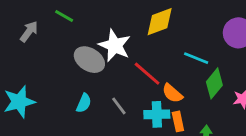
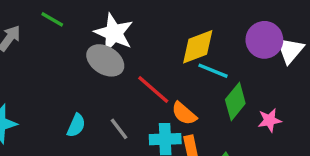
yellow diamond: (160, 22) -> (198, 47), moved
white star: (115, 46) -> (114, 33), moved
gray ellipse: (89, 60) -> (105, 60), moved

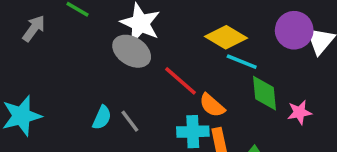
yellow diamond: (198, 47) -> (226, 37), turned 51
green diamond: (235, 101) -> (264, 93), turned -45
gray line: (119, 129) -> (130, 121), moved

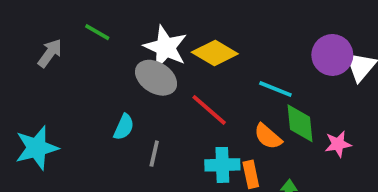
yellow diamond: (226, 37) -> (215, 53), moved
orange semicircle: (212, 105) -> (268, 136), moved
cyan semicircle: (102, 118) -> (124, 127), moved
gray line: (130, 121) -> (154, 154), turned 50

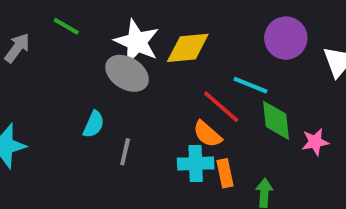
yellow diamond: (215, 53) -> (188, 48), turned -36
purple circle: (332, 55) -> (286, 38), moved
red line: (209, 110) -> (221, 107), moved
orange semicircle: (268, 136) -> (207, 134), moved

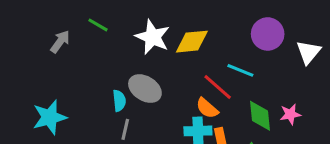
gray ellipse: (127, 73) -> (145, 89), moved
green diamond: (276, 120) -> (260, 116), moved
cyan semicircle: (94, 124) -> (119, 101), turned -30
gray line: (125, 152) -> (125, 129), moved

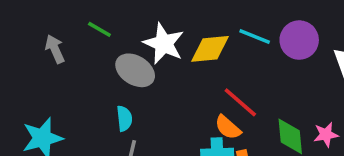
gray arrow: (60, 42) -> (55, 49), turned -60
cyan line: (240, 70) -> (255, 36), moved
gray ellipse: (145, 89) -> (135, 70), moved

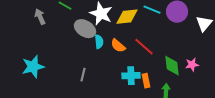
cyan semicircle: (124, 118) -> (99, 42), moved
orange semicircle: (228, 127) -> (118, 46), moved

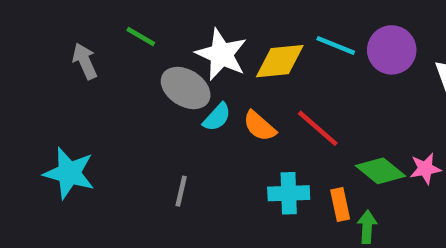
cyan semicircle: (99, 42) -> (217, 117), turned 48
green diamond: (172, 66) -> (380, 171), turned -45
cyan star: (33, 67) -> (69, 173), turned 30
orange rectangle: (146, 81) -> (340, 204), moved

